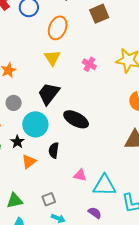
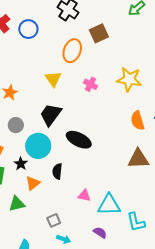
orange ellipse: (58, 28) -> (72, 51), moved
green triangle: (15, 201) -> (17, 204), moved

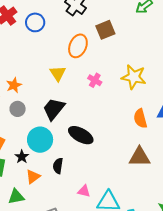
gray circle: (16, 125) -> (18, 109), moved

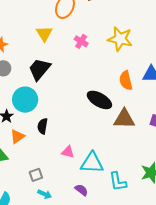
black ellipse: (81, 135) -> (99, 100), moved

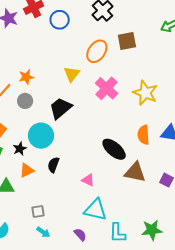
pink cross: (81, 41) -> (107, 88), size x1.6
pink triangle: (68, 152) -> (88, 180), moved

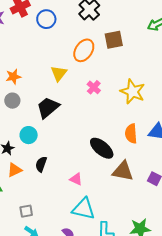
pink cross: (107, 88) -> (94, 87), size x0.6
cyan circle: (41, 136) -> (29, 135), size x0.7

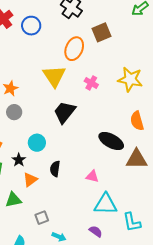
yellow triangle: (59, 73) -> (54, 76), size x1.4
black trapezoid: (48, 108) -> (65, 112), moved
gray square: (26, 211) -> (42, 218), moved

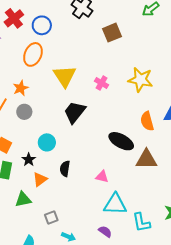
orange ellipse: (74, 49) -> (33, 54), moved

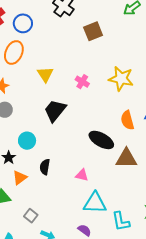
yellow triangle: (65, 76) -> (45, 74), size x0.7
gray square: (51, 217) -> (31, 216), turned -32

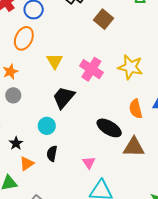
brown square: (93, 31) -> (104, 19), turned -30
pink cross: (82, 82) -> (91, 69), size x1.6
cyan circle: (27, 141) -> (47, 126), moved
pink triangle: (82, 175) -> (89, 163), turned 40

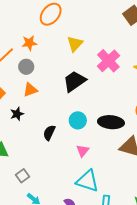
cyan circle: (47, 126) -> (78, 120), moved
black ellipse: (109, 128) -> (111, 122), turned -40
orange triangle: (27, 164) -> (30, 90), moved

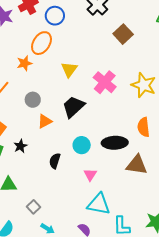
orange star: (29, 43) -> (25, 63), moved
gray circle: (26, 67) -> (33, 100), moved
orange triangle: (30, 90) -> (45, 121), moved

